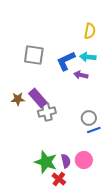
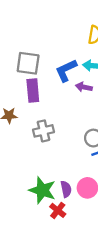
purple rectangle: (38, 98) -> (33, 91), moved, turned 36

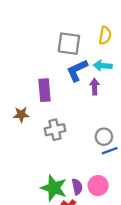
gray square: (28, 63) -> (69, 44), moved
purple arrow: (84, 87) -> (95, 87), turned 77

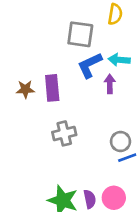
yellow semicircle: (105, 35) -> (115, 14), moved
brown star: (21, 115) -> (25, 89), moved

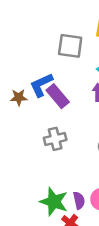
blue L-shape: (90, 65) -> (41, 85), moved
purple rectangle: (52, 88) -> (58, 96), moved, turned -35

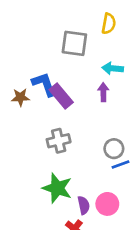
blue L-shape: (41, 85) -> (44, 84), turned 96
green star: (54, 202) -> (57, 188), moved

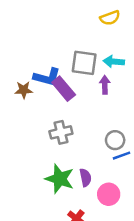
yellow semicircle: (109, 24) -> (110, 18), turned 60
gray square: (74, 43) -> (84, 63), moved
blue L-shape: (44, 84) -> (47, 77), turned 124
purple semicircle: (84, 205) -> (85, 178), moved

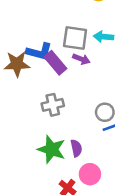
purple arrow: (105, 85) -> (81, 59), moved, turned 112
brown star: (24, 90) -> (17, 64), size x1.5
pink circle: (109, 194) -> (90, 174), moved

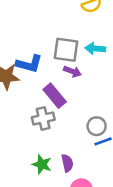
purple rectangle: (55, 63) -> (55, 96), moved
green star: (52, 149) -> (42, 164), size x0.7

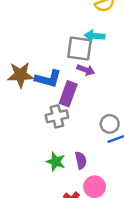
cyan arrow: (95, 49) -> (95, 36), moved
blue L-shape: (29, 64) -> (48, 79), moved
purple rectangle: (55, 96) -> (68, 94), turned 60

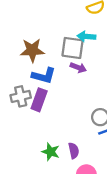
brown star: (20, 75) -> (32, 50), moved
purple rectangle: (68, 94) -> (39, 100), moved
gray cross: (57, 116) -> (21, 96), moved

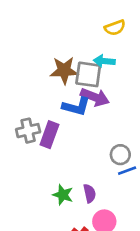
brown star: (32, 50) -> (64, 70), moved
purple arrow: (78, 68) -> (95, 97), size x1.5
blue L-shape: (44, 76) -> (76, 107), moved

